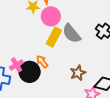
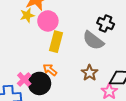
gray semicircle: (72, 34) -> (93, 41), moved

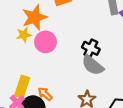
black cross: (106, 23) -> (91, 48), moved
yellow rectangle: (56, 42) -> (22, 87), moved

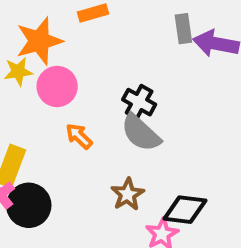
orange arrow: (45, 94) -> (79, 136), moved

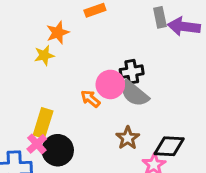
orange star: (39, 41) -> (58, 33), size x0.7
pink circle: (57, 86) -> (110, 84), moved
black cross: (139, 102) -> (132, 72), turned -35

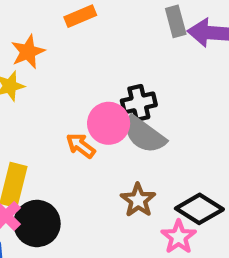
black diamond: (169, 146) -> (199, 209), turned 32

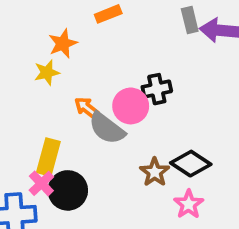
gray semicircle: (144, 135) -> (107, 128), moved
orange arrow: (81, 146) -> (87, 108), moved
black diamond: (199, 209) -> (191, 164), moved

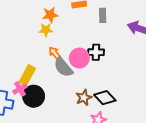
gray rectangle: (190, 20) -> (103, 15), moved
yellow star: (47, 73) -> (46, 30), moved

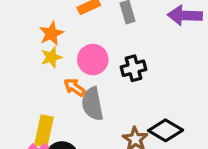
pink circle: (79, 58) -> (93, 60), moved
gray semicircle: (63, 67) -> (92, 104), turned 45

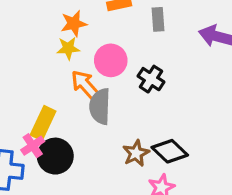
black cross: (133, 68) -> (151, 79), turned 35
orange arrow: (74, 87) -> (85, 85), size x1.4

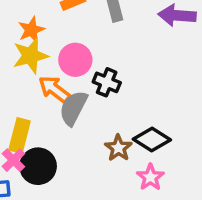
yellow star: (68, 48) -> (30, 56), size x1.5
black cross: (151, 79) -> (107, 82), moved
gray semicircle: (100, 106) -> (73, 108), turned 36

